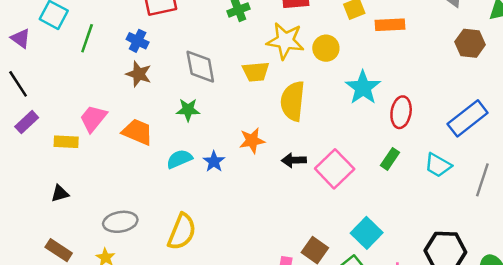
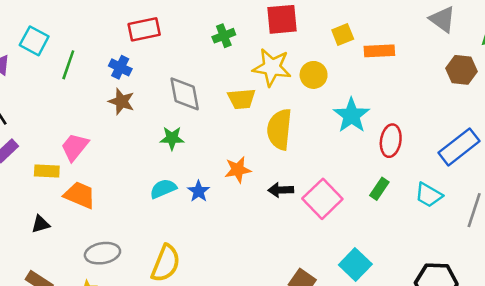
orange trapezoid: (138, 132) -> (80, 195), moved

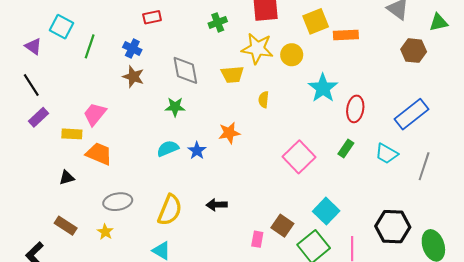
red rectangle: (144, 29) -> (152, 17), size x0.7
yellow square: (343, 34) -> (316, 21), size x1.4
yellow semicircle: (279, 129) -> (264, 100), size x0.5
black arrow: (281, 190) -> (217, 205), moved

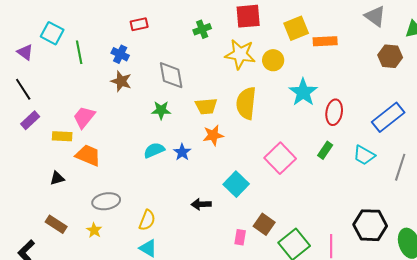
green line: (90, 46) -> (79, 52), turned -30
yellow trapezoid: (232, 75) -> (206, 106), moved
yellow semicircle: (264, 100) -> (246, 103), size x2.0
yellow semicircle: (170, 210) -> (147, 220), moved, size x0.7
cyan square: (326, 211) -> (236, 184), moved

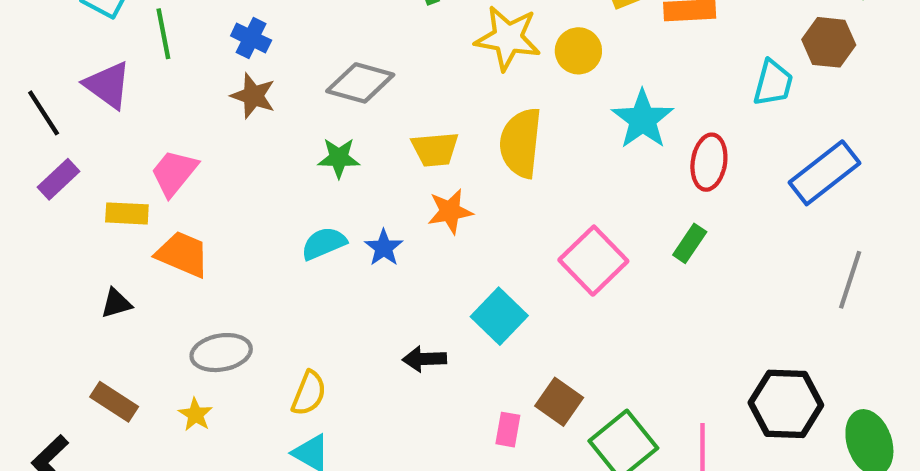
purple triangle: (25, 52) -> (108, 85), moved, size x1.4
gray diamond: (171, 75) -> (360, 83), turned -64
cyan trapezoid: (364, 155) -> (773, 83), moved, turned -105

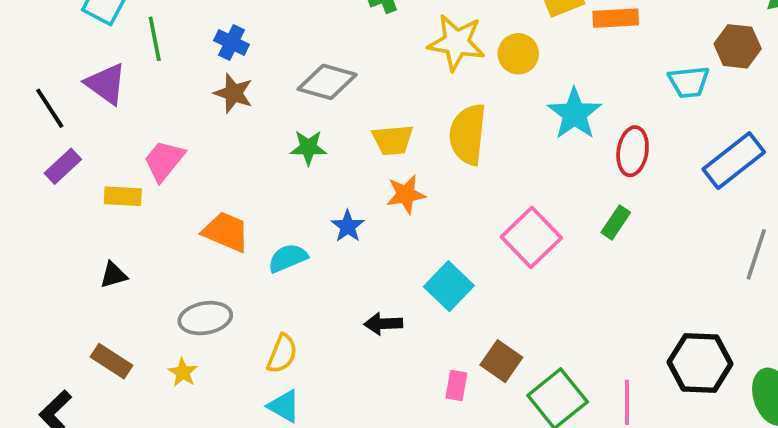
cyan trapezoid: (773, 83) -> (689, 82), turned 69
cyan semicircle: (324, 243) -> (288, 258), moved
orange trapezoid: (183, 254) -> (226, 232), moved

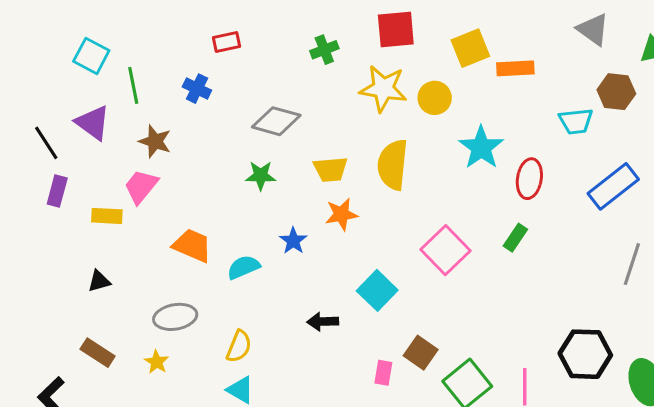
brown star: (233, 93) -> (155, 141), moved
purple rectangle: (63, 166) -> (57, 191), turned -32

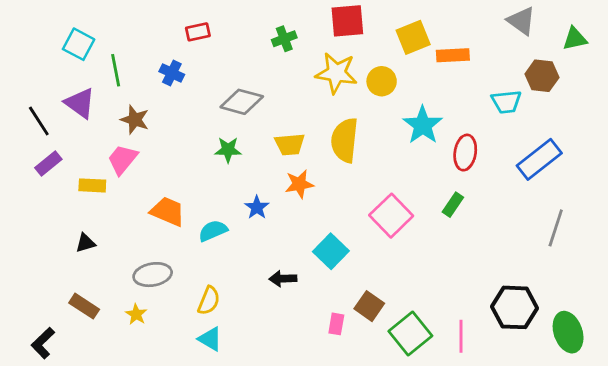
purple rectangle: (57, 191) -> (48, 163), turned 36

